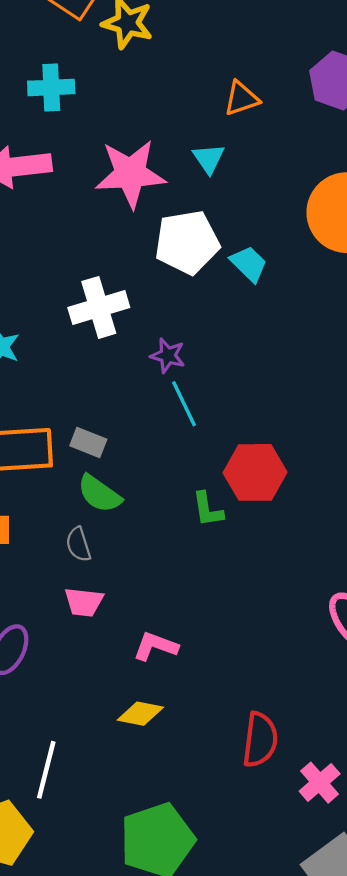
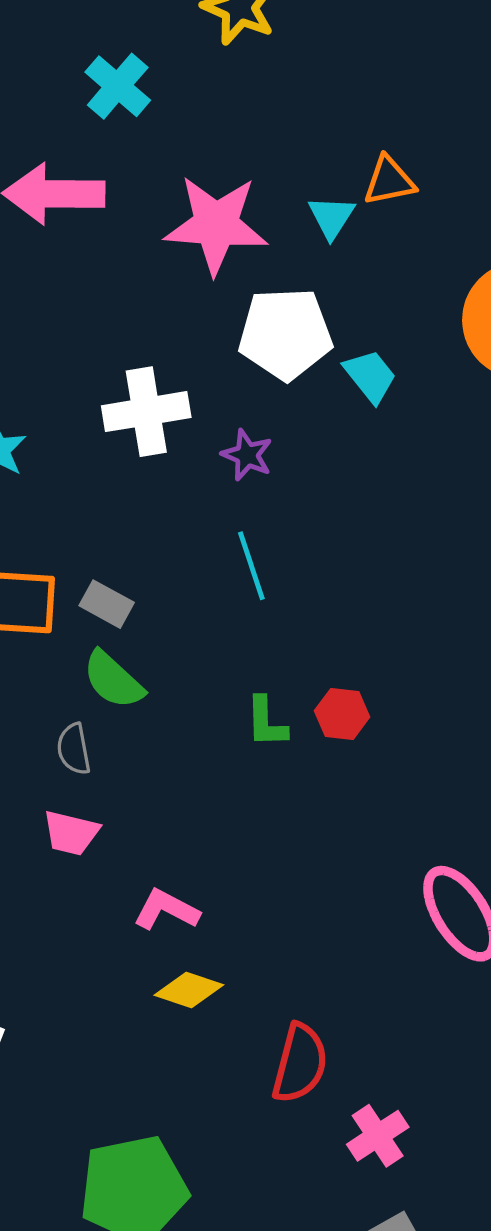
cyan cross: (51, 87) -> (118, 86), turned 36
orange triangle: (241, 98) -> (389, 181), moved
purple star: (168, 355) -> (247, 455), moved
red hexagon: (255, 472) -> (342, 714), moved, size x0.6
yellow diamond: (140, 714) -> (189, 990), moved

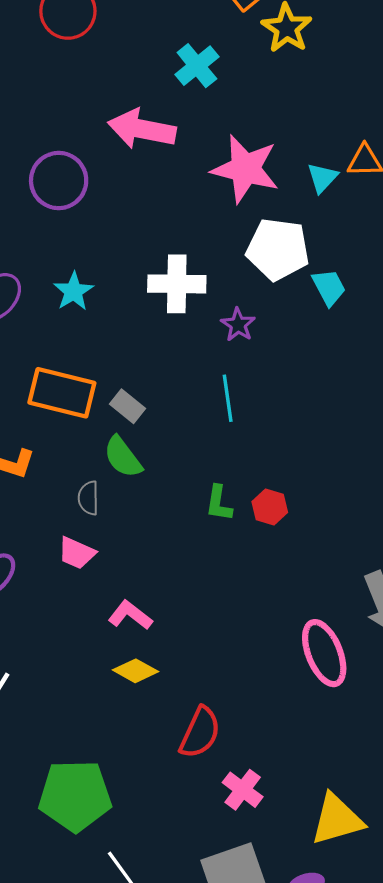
pink cross: (378, 1136) -> (243, 790), turned -30

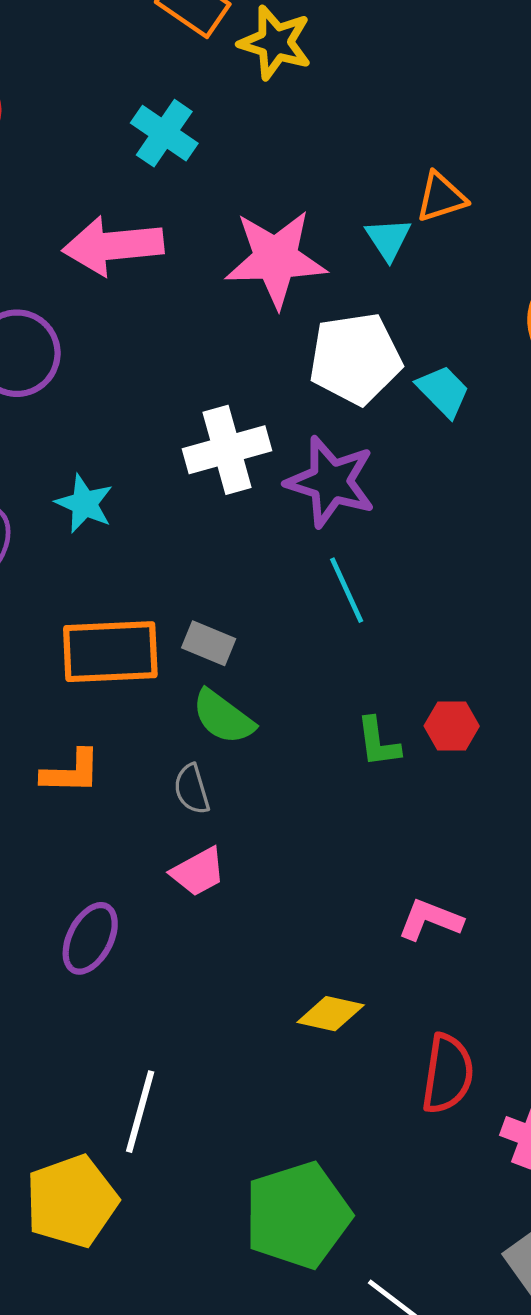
purple star: (238, 325) -> (331, 482), size x1.8
pink trapezoid: (77, 553) -> (198, 872), turned -36
pink L-shape: (130, 615) -> (430, 920), moved

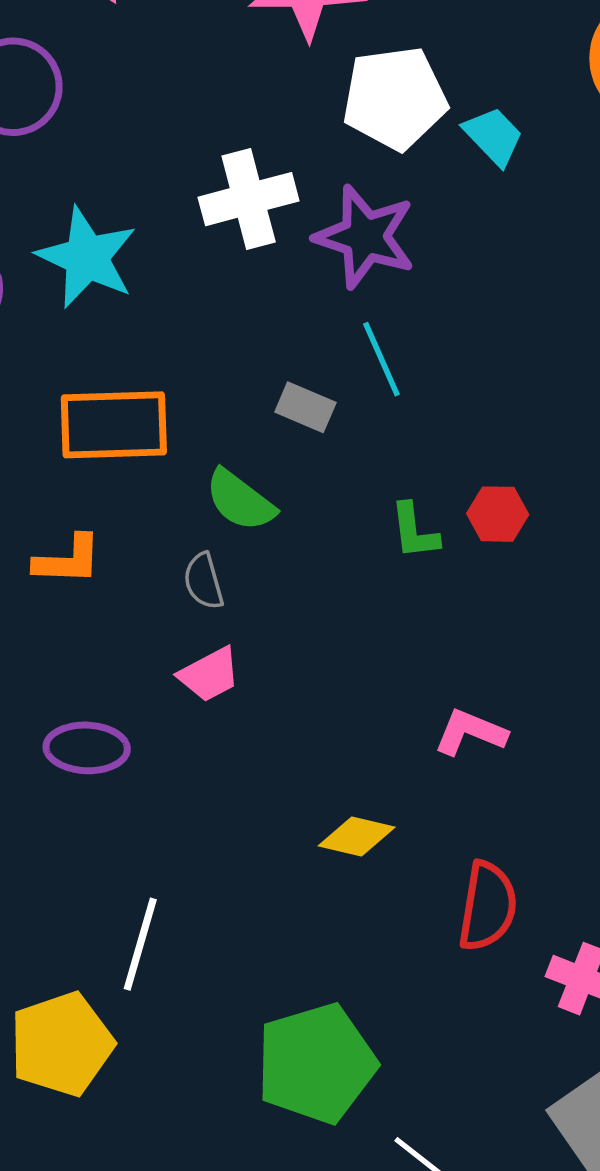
cyan star: (84, 504) -> (87, 257), size x1.5
gray rectangle: (209, 643) -> (305, 407), moved
purple ellipse: (90, 938) -> (87, 748), turned 64

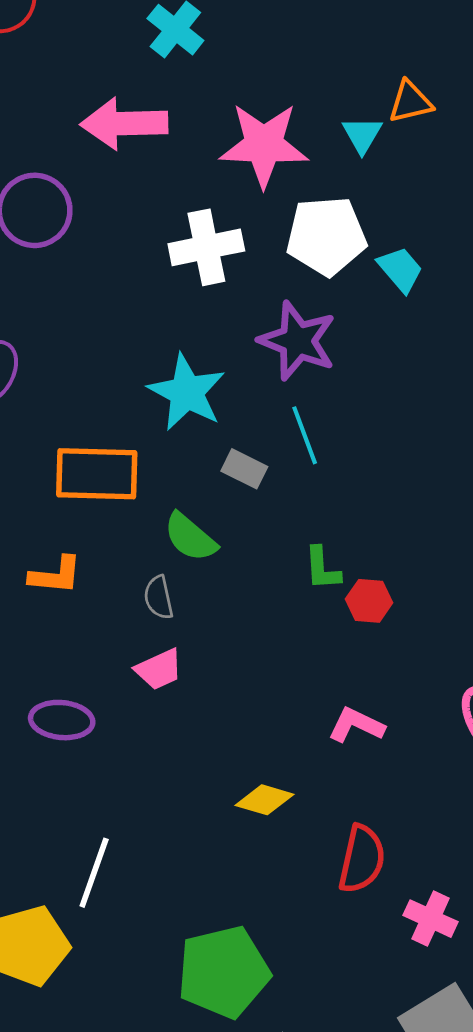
white cross: (249, 199) -> (206, 247), moved
cyan star: (87, 257) -> (187, 392), moved
red hexagon: (498, 514) -> (369, 601), moved

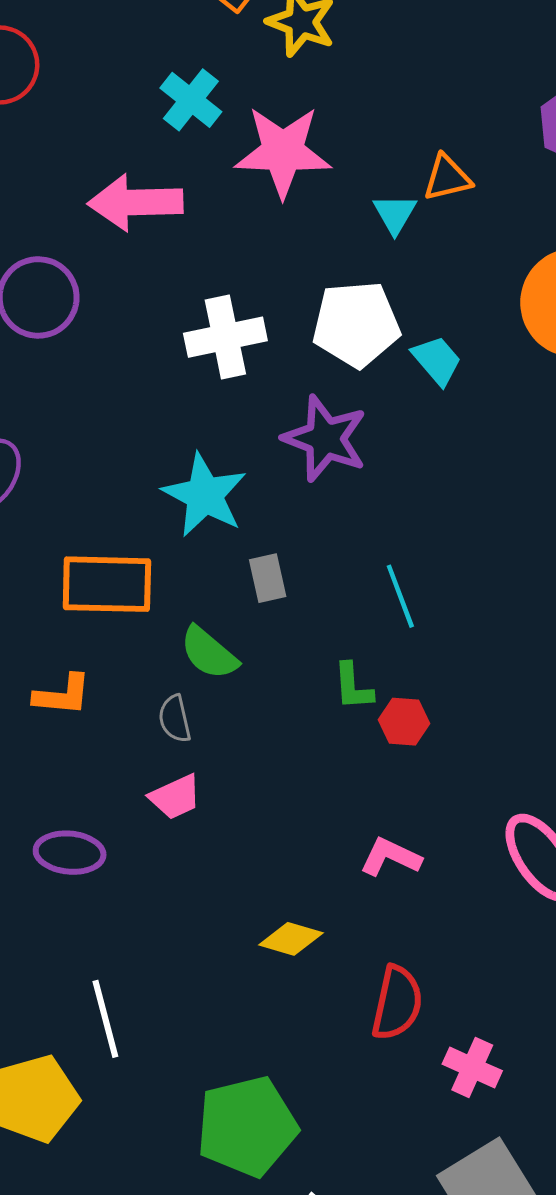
pink star: (264, 145) -> (283, 152), moved
cyan line: (305, 435) -> (400, 596), moved
gray rectangle: (244, 469) -> (268, 578), turned 51
white line: (94, 873) -> (105, 1019), turned -34

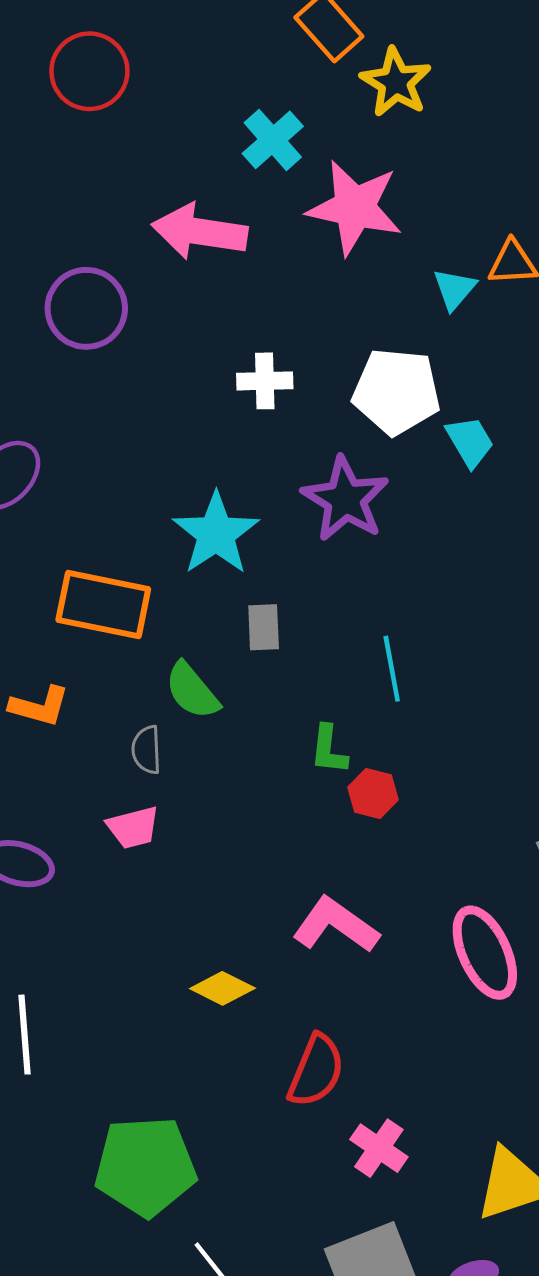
white cross: (225, 337) -> (265, 381), size x0.7
pink L-shape: (391, 857) -> (336, 925), size x1.4

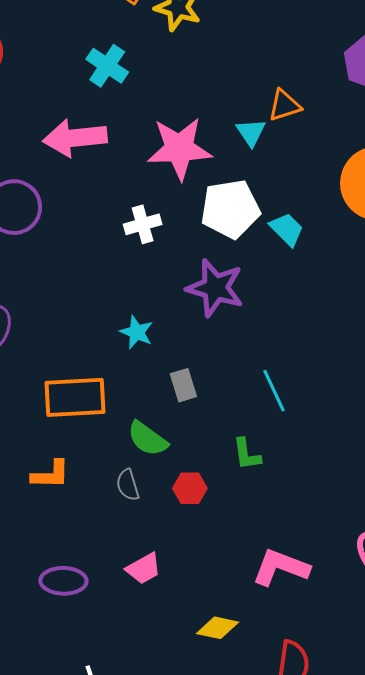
pink star: (355, 207) -> (179, 148), moved
cyan star: (216, 534) -> (137, 332), size x0.6
red hexagon: (373, 794) -> (190, 488), moved
pink trapezoid: (133, 827) -> (144, 569), moved

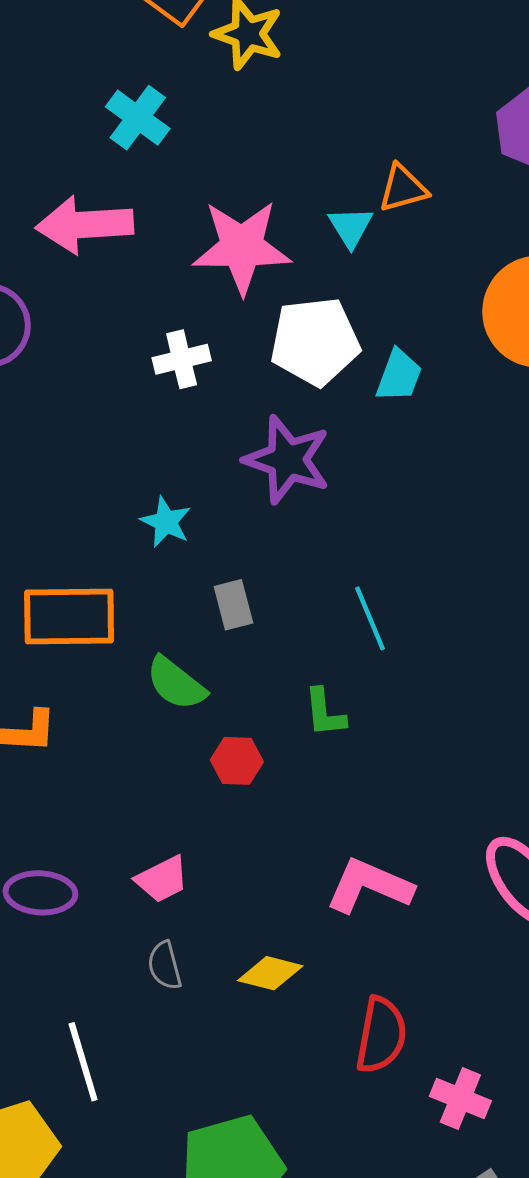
cyan trapezoid: (287, 229) -> (399, 376), turned 63
gray semicircle: (128, 485) -> (165, 966), moved

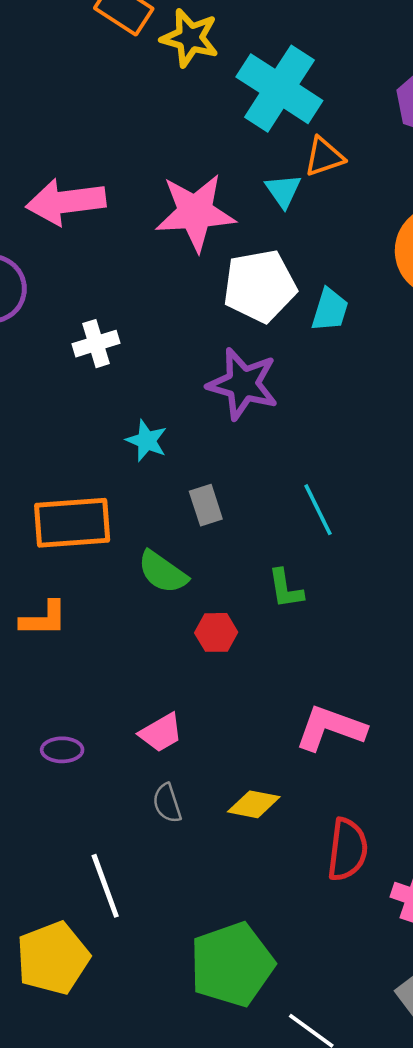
cyan cross: (138, 118) -> (279, 89), moved, size x1.6
white cross: (182, 359) -> (96, 344), moved
purple ellipse: (40, 893) -> (62, 750), size x0.7

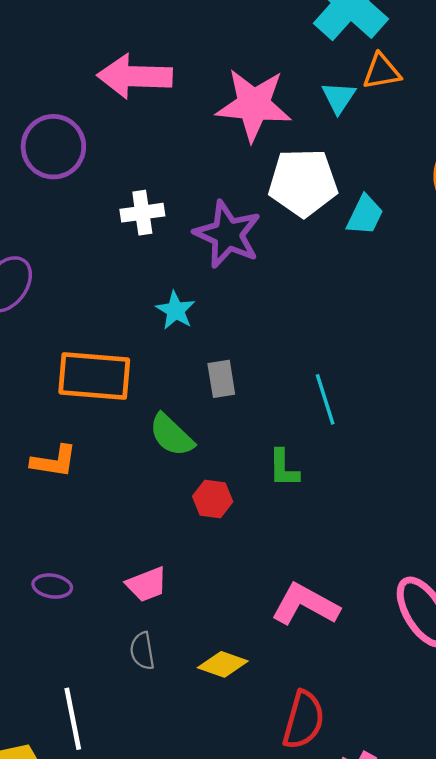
purple star: (243, 384) -> (228, 234), moved

